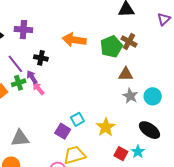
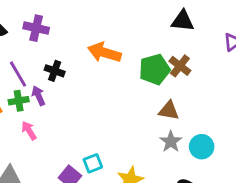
pink arrow: (38, 89) -> (29, 131), moved

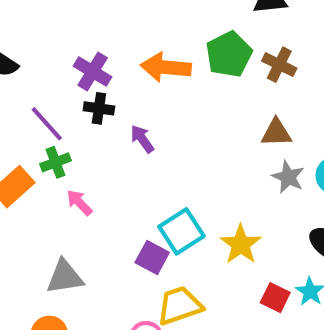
purple cross: (36, 28) -> (93, 71), moved, turned 30
green pentagon: (155, 69) -> (229, 54), moved
purple arrow: (38, 96) -> (142, 139), moved
cyan square: (93, 163) -> (181, 231), size x1.5

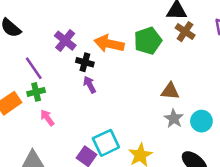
brown cross: (279, 65) -> (185, 32), moved
black cross: (99, 108) -> (85, 62), moved

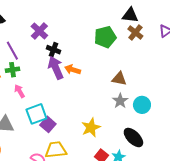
orange arrow: (109, 44) -> (73, 70), moved, size x0.7
purple arrow: (90, 85) -> (56, 68), size x1.6
cyan square: (106, 143) -> (36, 114), moved

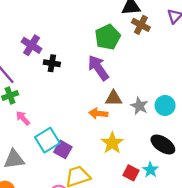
purple arrow: (56, 68) -> (98, 68), moved
orange arrow: (73, 70) -> (98, 113), moved
brown triangle: (119, 79) -> (114, 98), moved

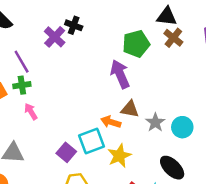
black cross: (52, 63) -> (74, 25), moved
cyan square: (47, 140) -> (91, 141), moved

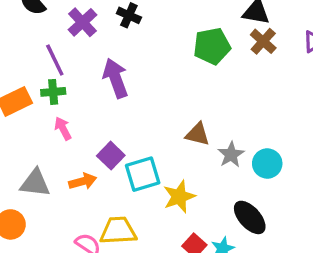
purple cross: (55, 37) -> (83, 22), moved
purple arrow: (120, 74) -> (116, 78), moved
orange arrow: (111, 122) -> (83, 181), moved, turned 144
purple square: (66, 152) -> (111, 156), moved

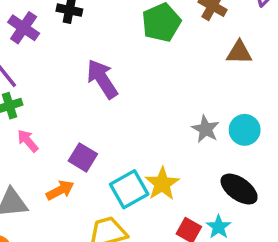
purple arrow: (116, 78) -> (102, 79), moved
brown triangle: (198, 134) -> (239, 52), moved
cyan square: (143, 174) -> (129, 189), moved

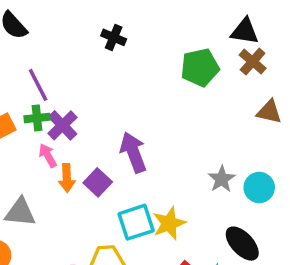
purple cross: (24, 28) -> (63, 125), moved
purple arrow: (102, 79) -> (133, 152), moved
orange arrow: (60, 190) -> (67, 178), moved, turned 104

